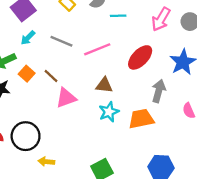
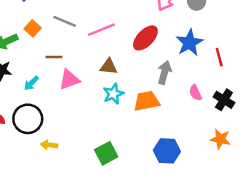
cyan arrow: (28, 38) -> (31, 83), moved
orange square: (27, 74) -> (33, 28), moved
brown line: (51, 76) -> (54, 57), turned -42

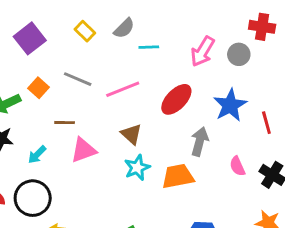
brown triangle: (109, 67) -> (131, 134), turned 36

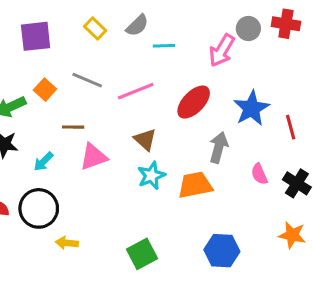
purple square: (30, 38) -> (36, 36), turned 32
gray circle: (239, 54) -> (248, 29), moved

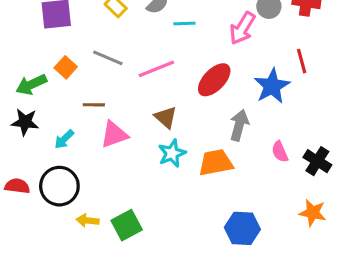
red line: (291, 127) -> (302, 61), moved
green square: (142, 254) -> (127, 225), moved

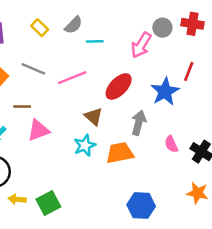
red line: (302, 61) -> (189, 71), turned 36
brown triangle: (166, 117) -> (94, 117), moved

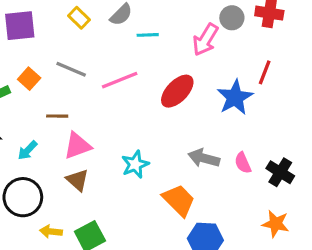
brown triangle: (94, 117) -> (77, 180), moved
gray arrow: (139, 123) -> (204, 158), moved, turned -90
orange trapezoid: (120, 153) -> (179, 200), moved, turned 56

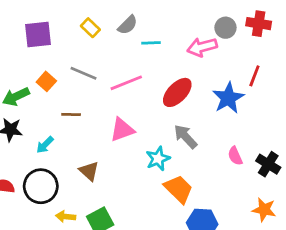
pink arrow: (205, 40) -> (202, 47), turned 44
pink triangle: (77, 146) -> (122, 130), moved
gray arrow: (204, 158) -> (186, 137), moved, turned 32
cyan star: (135, 164) -> (158, 159), moved

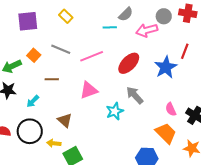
gray semicircle: (128, 25) -> (126, 14), moved
orange trapezoid: (179, 189) -> (166, 133), moved
yellow arrow: (66, 217) -> (54, 143), moved

